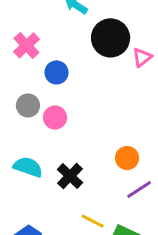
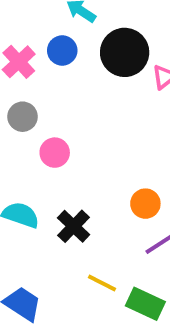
blue circle: (57, 72) -> (62, 50), moved
gray circle: (28, 105) -> (23, 117), moved

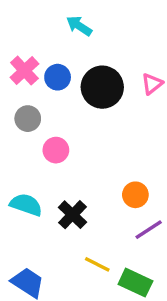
blue circle: (62, 50) -> (58, 77), moved
black circle: (125, 52) -> (102, 87), moved

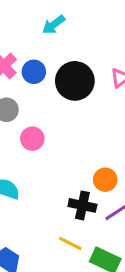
cyan arrow: (79, 26) -> (54, 25), turned -70
black cross: (72, 215) -> (82, 205), moved, turned -32

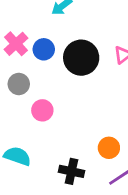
black cross: (82, 205) -> (71, 171), moved

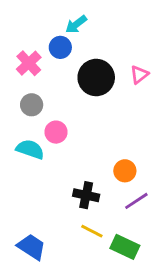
blue circle: (44, 49) -> (60, 47), moved
cyan semicircle: (17, 156) -> (30, 149), moved

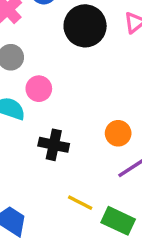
black cross: (86, 195) -> (54, 145), moved

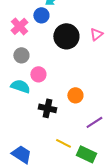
orange circle: (118, 133) -> (75, 95), moved

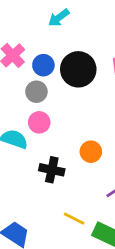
blue circle: (41, 15) -> (43, 65), moved
gray circle: (21, 55) -> (36, 92), moved

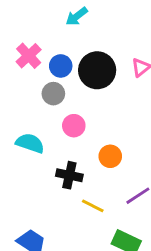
pink circle: (39, 122) -> (74, 126), moved
yellow line: (74, 219) -> (93, 206), moved

